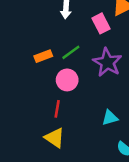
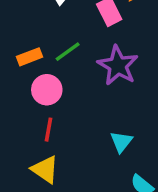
pink circle: (67, 80) -> (47, 90), moved
cyan triangle: (110, 118) -> (121, 142), turned -36

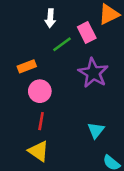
green line: (68, 52) -> (62, 44), moved

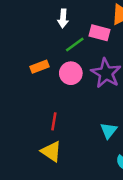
pink rectangle: (87, 33) -> (100, 33), turned -48
pink circle: (40, 91) -> (71, 73), moved

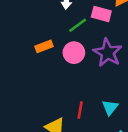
red line: (54, 121) -> (80, 110), moved

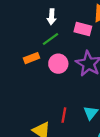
green line: (78, 25) -> (50, 39), moved

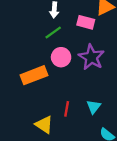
orange rectangle: (31, 58) -> (34, 75), moved, size x1.6

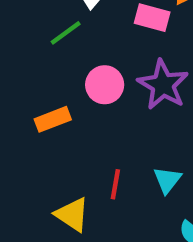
green line: (53, 32) -> (66, 33), moved
orange rectangle: (34, 75) -> (53, 119), size x0.7

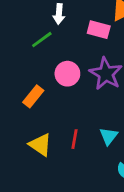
orange rectangle: (53, 119) -> (33, 96), turned -30
yellow triangle: (72, 215) -> (40, 145), moved

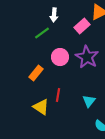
pink rectangle: (99, 30) -> (82, 26), turned -56
red line: (75, 139) -> (58, 95), moved

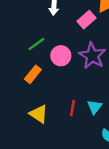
green line: (42, 33) -> (36, 44), moved
red line: (58, 95) -> (72, 108), moved

